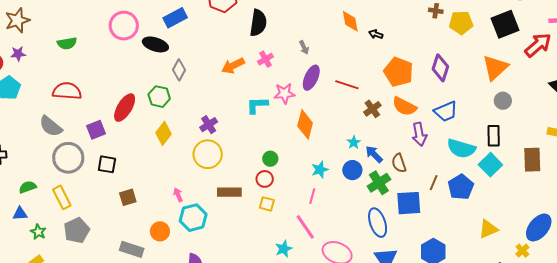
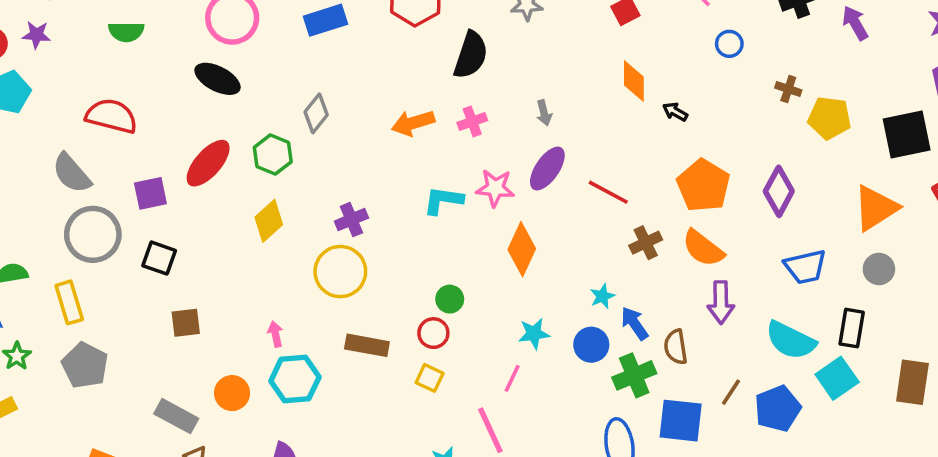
black ellipse: (155, 44) -> (218, 79), moved
blue trapezoid: (446, 111) -> (805, 267), moved
gray pentagon: (77, 230) -> (85, 365), turned -30

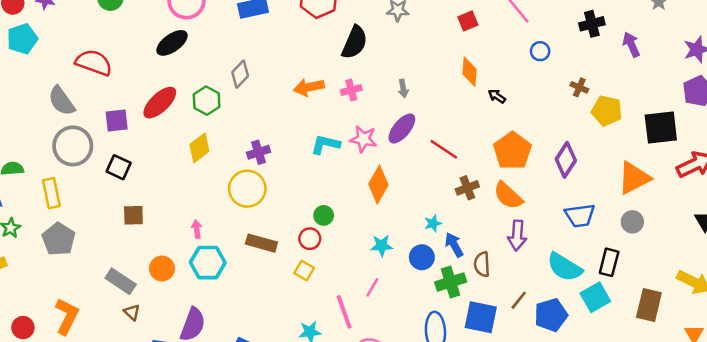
black ellipse: (218, 79) -> (172, 43), turned -68
pink line: (512, 378) -> (372, 287), moved

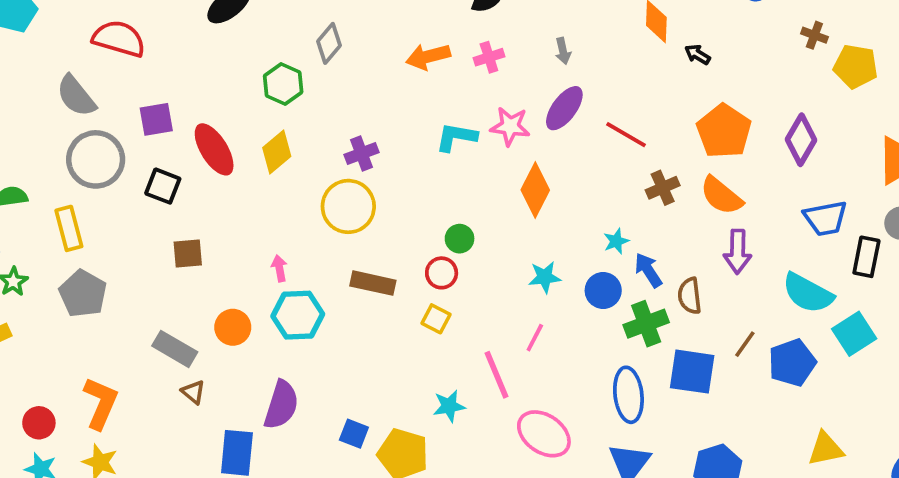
red ellipse: (160, 103) -> (214, 149), moved, turned -75
black rectangle: (609, 262) -> (866, 257), moved

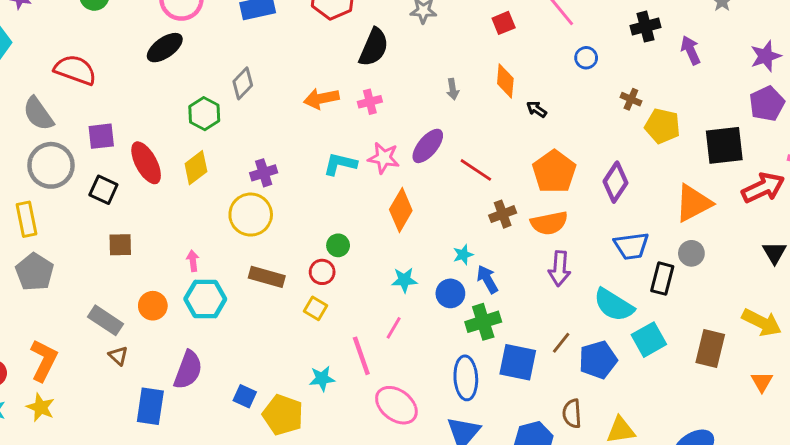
gray arrow: (563, 51) -> (453, 89), moved
orange semicircle: (721, 196) -> (549, 223), turned -54
brown semicircle: (690, 296) -> (572, 413), moved

